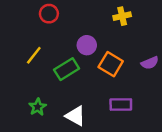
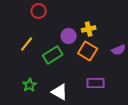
yellow cross: (122, 16) -> (89, 29), moved

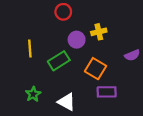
red circle: (39, 11) -> (63, 12), moved
yellow line: (27, 44) -> (30, 49), turned -42
orange square: (88, 51) -> (96, 69), moved

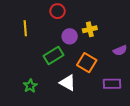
yellow line: (30, 49) -> (25, 28), moved
purple rectangle: (107, 92) -> (112, 84), moved
white triangle: (67, 102) -> (68, 83), moved

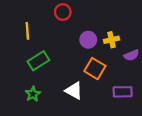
yellow cross: (90, 29) -> (112, 40), moved
purple circle: (70, 36) -> (88, 40), moved
green rectangle: (53, 56) -> (38, 61), moved

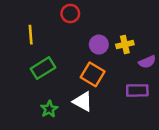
orange square: (95, 69) -> (93, 74), moved
purple rectangle: (123, 92) -> (137, 90), moved
green star: (33, 94) -> (49, 109), moved

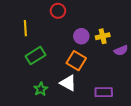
purple rectangle: (137, 90) -> (104, 92), moved

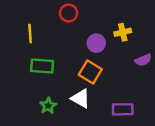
yellow cross: (103, 36) -> (123, 32), moved
green rectangle: (36, 56) -> (42, 66), turned 36

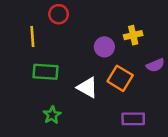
red circle: (69, 13) -> (59, 14), moved
orange square: (90, 72) -> (120, 78), moved
white triangle: (81, 99) -> (87, 87), moved

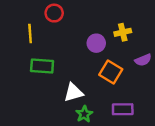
white triangle: (87, 87) -> (73, 92), moved, turned -45
green star: (52, 115) -> (84, 114), moved

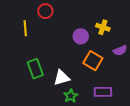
yellow cross: (123, 32) -> (103, 27), turned 32
green rectangle: (42, 66) -> (35, 69), moved, turned 66

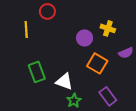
white triangle: (62, 78) -> (64, 81), turned 36
purple rectangle: (103, 92) -> (108, 96), turned 54

